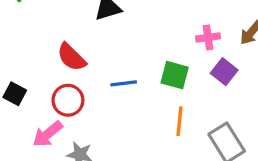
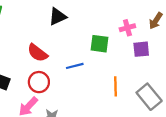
purple square: (224, 72) -> (141, 49), turned -36
green square: (175, 75) -> (99, 44), moved

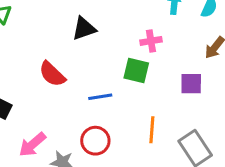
pink cross: (127, 28) -> (151, 41), moved
red circle: (39, 82) -> (95, 141), moved

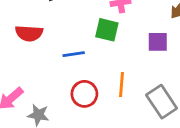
red semicircle: (52, 74) -> (29, 33), turned -40
red circle: (95, 141) -> (84, 94), moved

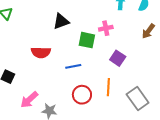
green square: (107, 30) -> (87, 40), moved
purple square: (158, 42) -> (118, 58), moved, turned 35

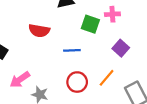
orange line: (108, 87) -> (107, 78), turned 30

